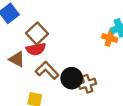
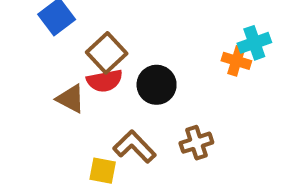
brown L-shape: (47, 70) -> (135, 147), moved
black circle: (72, 78) -> (157, 85), moved

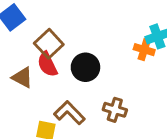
red semicircle: (105, 81) -> (47, 64), turned 75
brown cross: (196, 143) -> (115, 110), turned 35

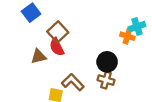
black circle: (85, 67) -> (107, 62), moved
brown triangle: (22, 78) -> (39, 57), turned -42

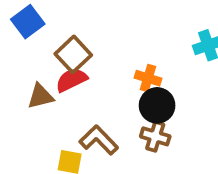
orange cross: (127, 36) -> (148, 78), moved
red semicircle: (57, 47) -> (71, 80), turned 90

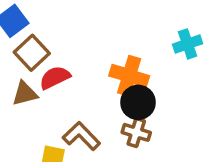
brown square: (73, 54) -> (32, 53), moved
orange cross: (148, 78) -> (129, 76), size x1.5

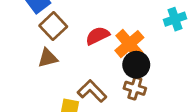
orange cross: (129, 76) -> (129, 44), turned 32
red semicircle: (55, 78) -> (98, 36), moved

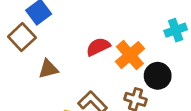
brown square: (53, 26) -> (22, 37), moved
black circle: (136, 65) -> (158, 76), moved

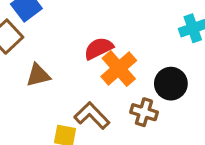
orange cross: (130, 55) -> (119, 69), moved

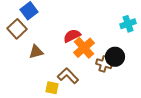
brown cross: (144, 112) -> (104, 64), moved

